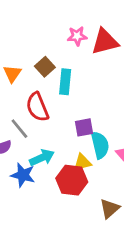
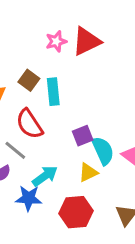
red hexagon: (72, 180) -> (76, 212), moved

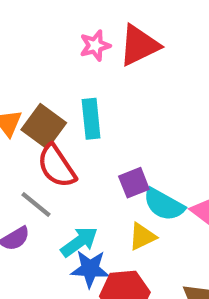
brown square: (29, 80) -> (44, 126), moved, size x1.4
cyan semicircle: (103, 151) -> (164, 205), turned 144
blue star: (29, 198) -> (90, 269), moved

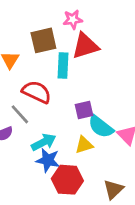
red triangle: (139, 45) -> (85, 46), moved
brown square: (44, 126) -> (43, 40), moved, turned 32
red semicircle: (57, 166) -> (37, 92), turned 140

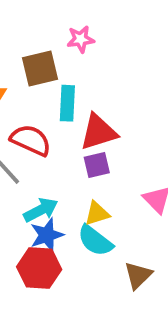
red triangle: (85, 46) -> (98, 132), moved
cyan semicircle: (101, 127) -> (95, 241), moved
blue star: (48, 160) -> (47, 235), turned -30
red hexagon: (67, 180) -> (39, 268), moved

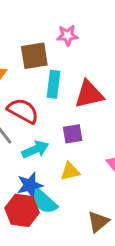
red triangle: (98, 132) -> (89, 94), moved
cyan arrow: (41, 210) -> (35, 149), moved
cyan semicircle: (95, 241) -> (44, 201), moved

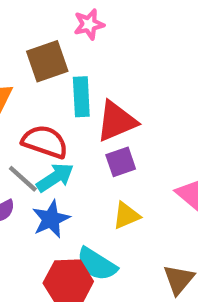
red triangle: (89, 94) -> (116, 121), moved
cyan arrow: (35, 149) -> (55, 177), moved
blue star: (30, 185) -> (51, 219), moved

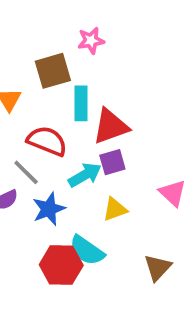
cyan arrow: (55, 177) -> (85, 175), moved

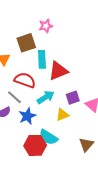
purple square: (112, 162) -> (73, 98), moved

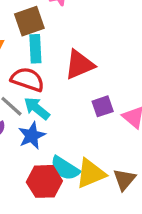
cyan rectangle: (42, 59) -> (35, 49), moved
cyan arrow: (46, 97) -> (37, 108), moved, turned -108
yellow triangle: (62, 115) -> (91, 174), moved, size x1.5

